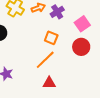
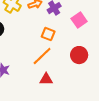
red circle: (81, 47) -> (79, 55), moved

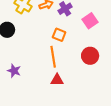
orange line: (42, 56) -> (53, 57), turned -55

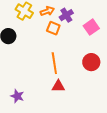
orange square: (59, 35) -> (53, 28), moved
purple star: (14, 71) -> (17, 96), moved

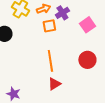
orange square: (53, 28) -> (49, 26), turned -32
red triangle: (58, 86) -> (54, 84), turned -32

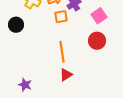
red circle: (87, 60) -> (97, 41), moved

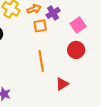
red triangle: (66, 75) -> (62, 84), moved

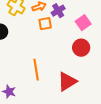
orange line: (41, 61) -> (36, 70), moved
red triangle: (62, 84) -> (67, 82), size x1.5

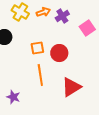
orange square: (45, 24) -> (37, 48), moved
red circle: (81, 48) -> (59, 53), moved

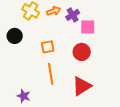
pink square: (87, 28) -> (88, 27), moved, turned 35
red circle: (59, 53) -> (82, 52), moved

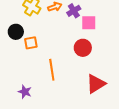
orange square: (48, 47) -> (31, 43), moved
red triangle: (82, 86) -> (96, 84), moved

